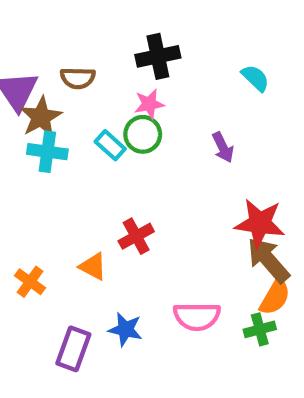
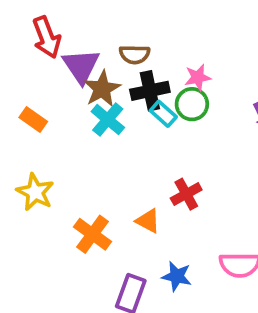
black cross: (158, 56) -> (150, 91), moved
cyan cross: (47, 152) -> (108, 119), turned 32
orange cross: (30, 282) -> (93, 234), size x1.4

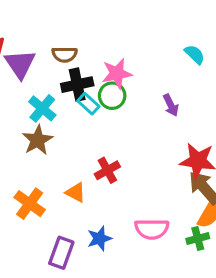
pink star: (198, 77) -> (117, 73), size x1.4
brown star: (102, 89) -> (38, 140), moved
blue star: (177, 276) -> (99, 238), turned -30

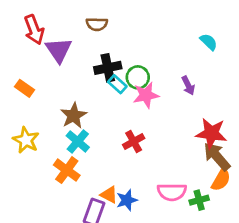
brown semicircle: (65, 54) -> (97, 24), moved
pink star: (117, 73) -> (146, 95), moved
cyan cross: (42, 108) -> (78, 141), moved
orange triangle: (76, 192) -> (109, 195), moved
green cross: (198, 238) -> (199, 200), moved

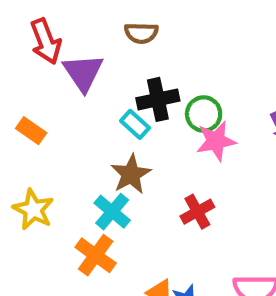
cyan rectangle: (117, 84) -> (135, 124), moved
brown star: (74, 116) -> (131, 174), moved

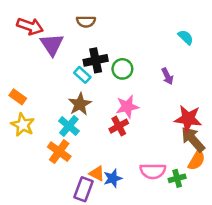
red arrow: (46, 41) -> (30, 26), turned -50
orange rectangle: (31, 131) -> (18, 97), moved
pink star: (216, 141) -> (127, 107), moved

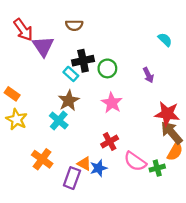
red arrow: (30, 26) -> (23, 30), turned 35
pink star: (127, 107) -> (112, 103), turned -30
red cross: (119, 126) -> (110, 142), moved
orange cross: (59, 152) -> (42, 159), moved
pink semicircle: (153, 171) -> (135, 161), turned 35

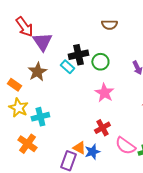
brown semicircle: (74, 25) -> (109, 25), moved
brown star: (69, 101) -> (37, 72), moved
cyan cross: (59, 120) -> (40, 117), moved, turned 36
orange cross: (42, 159) -> (27, 144), moved

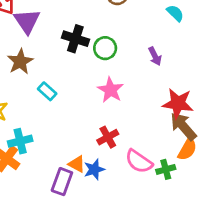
black cross: (78, 55) -> (75, 39), turned 30
cyan rectangle: (67, 67) -> (47, 91), moved
cyan cross: (40, 117) -> (20, 141), moved

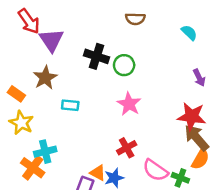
purple arrow: (155, 56) -> (199, 78), moved
cyan rectangle: (47, 91) -> (70, 105), turned -36
green cross: (166, 169) -> (180, 178), turned 36

